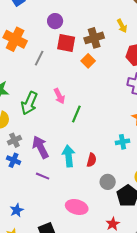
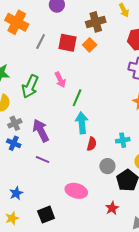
red square: (66, 43) -> (68, 43), moved
cyan cross: (122, 142) -> (123, 140), moved
cyan arrow: (69, 156) -> (82, 123), moved

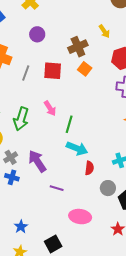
orange square: (90, 45) -> (85, 69), moved
cyan arrow: (82, 123) -> (77, 148), turned 125
purple line: (43, 160) -> (57, 188), moved

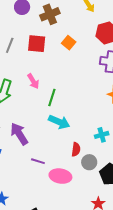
brown cross: (78, 47) -> (50, 14), moved
red semicircle: (89, 168) -> (76, 149), moved
pink ellipse: (80, 217) -> (60, 176), moved

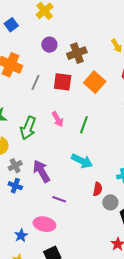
orange square: (69, 43) -> (95, 82), size x1.5
green line: (52, 98) -> (84, 125), moved
pink ellipse: (60, 176) -> (44, 224), moved

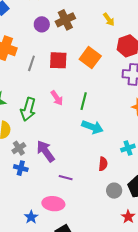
brown cross: (77, 53) -> (65, 20), moved
cyan arrow: (82, 161) -> (92, 127), moved
gray circle: (110, 202) -> (114, 191), moved

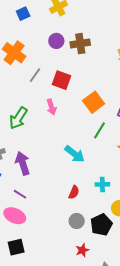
orange square: (90, 58) -> (94, 102), moved
pink arrow: (57, 98) -> (51, 107), moved
green line: (84, 101) -> (99, 130), moved
purple line: (66, 178) -> (20, 194), moved

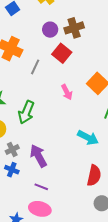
red square: (62, 80) -> (62, 53), moved, turned 30
pink arrow: (51, 107) -> (67, 92), moved
red semicircle: (74, 192) -> (94, 175), size x1.5

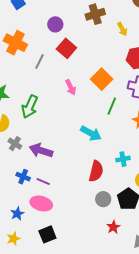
brown cross: (74, 28) -> (95, 14), moved
gray cross: (12, 150) -> (15, 144), turned -32
purple arrow: (38, 156) -> (41, 150), turned -45
blue cross: (12, 170) -> (23, 177), moved

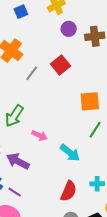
purple circle: (55, 24) -> (69, 29), moved
orange square: (102, 79) -> (90, 101), turned 30
pink arrow: (71, 87) -> (39, 135), moved, turned -49

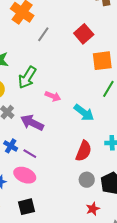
red square: (60, 65) -> (84, 34), moved

